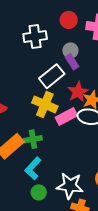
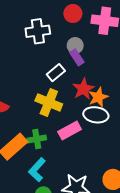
white rectangle: (52, 76) -> (56, 73), size x0.7
pink rectangle: (66, 117) -> (70, 131), moved

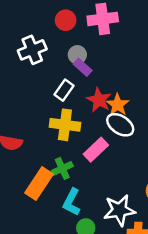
white ellipse: (96, 115) -> (120, 125), turned 40

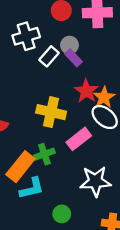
white rectangle: (64, 90) -> (49, 56), moved
cyan L-shape: (72, 202) -> (32, 188), moved, turned -136
white star: (119, 210) -> (95, 181), moved

